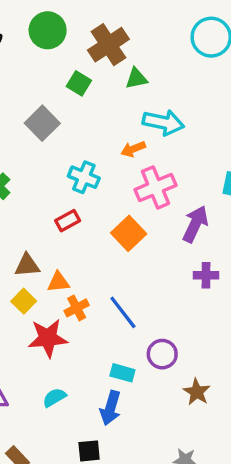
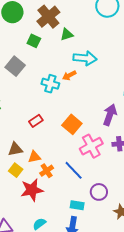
cyan cross: (84, 177) -> (50, 84), moved
pink cross: (155, 187) -> (91, 146), moved

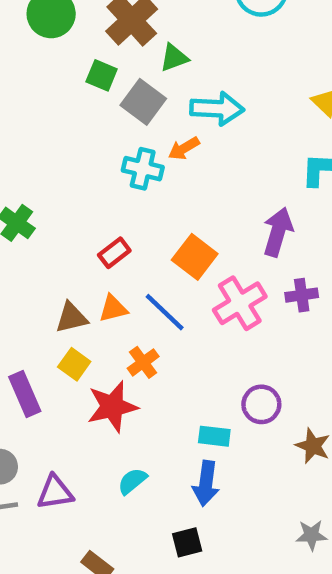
gray square: (15, 66) -> (143, 102), moved
orange triangle: (34, 157) -> (113, 309), moved
blue line: (74, 170) -> (165, 312), moved

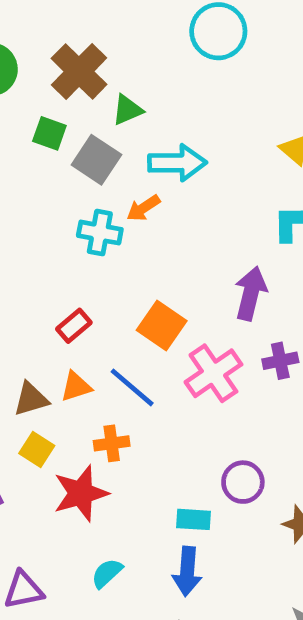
orange cross: (143, 362) -> (112, 443), turned 32

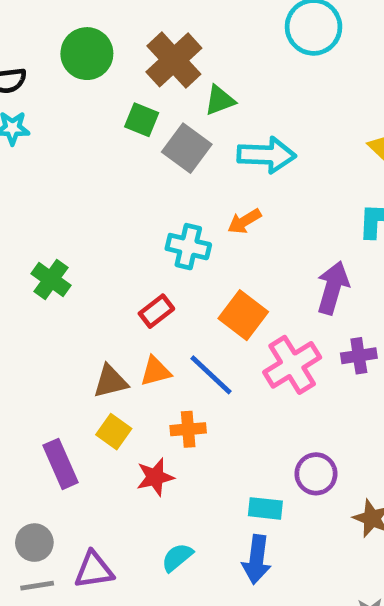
orange arrow: (143, 208) -> (244, 221), moved
cyan cross: (100, 233) -> (188, 247), moved
red star: (81, 493) -> (155, 477), size x0.7

